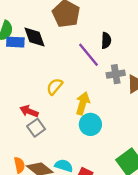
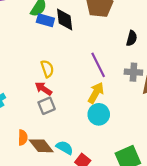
purple line: (88, 55) -> (98, 65), moved
yellow semicircle: (55, 87) -> (47, 69), moved, turned 108

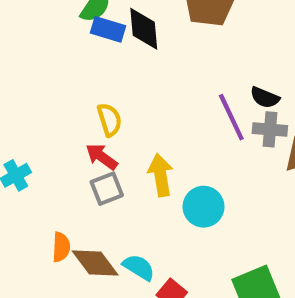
black semicircle: (132, 38) -> (265, 97), moved, turned 96
purple line: (98, 65) -> (231, 117), moved
yellow arrow: (96, 93) -> (161, 175), moved, turned -40

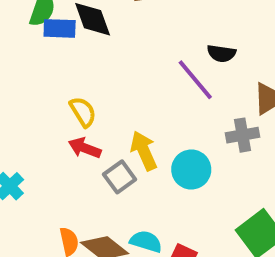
gray cross: (270, 129) -> (242, 135), moved
gray square: (107, 189) -> (120, 177), moved

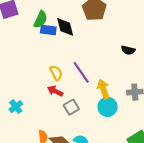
purple line: (195, 80) -> (81, 72), moved
yellow arrow: (144, 151) -> (103, 89), moved

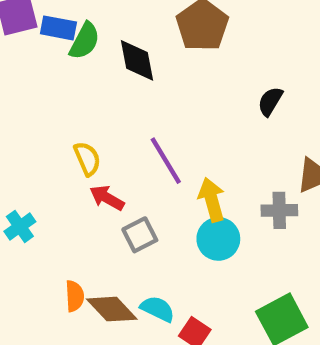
blue rectangle: (48, 30) -> (58, 28), moved
black semicircle: (128, 50) -> (270, 101), moved, turned 104
yellow semicircle: (56, 73) -> (87, 159), moved

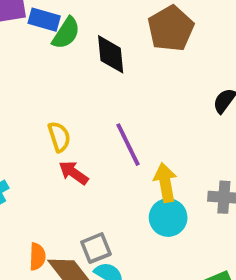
gray square: (140, 235) -> (96, 248), moved

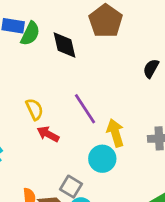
cyan circle: (168, 218) -> (102, 159), moved
gray square: (96, 248) -> (71, 187), turned -30

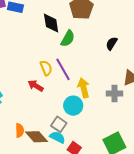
green semicircle: (30, 34) -> (68, 38), moved
yellow semicircle: (34, 109) -> (46, 68), moved
gray square: (71, 187) -> (59, 124), moved

